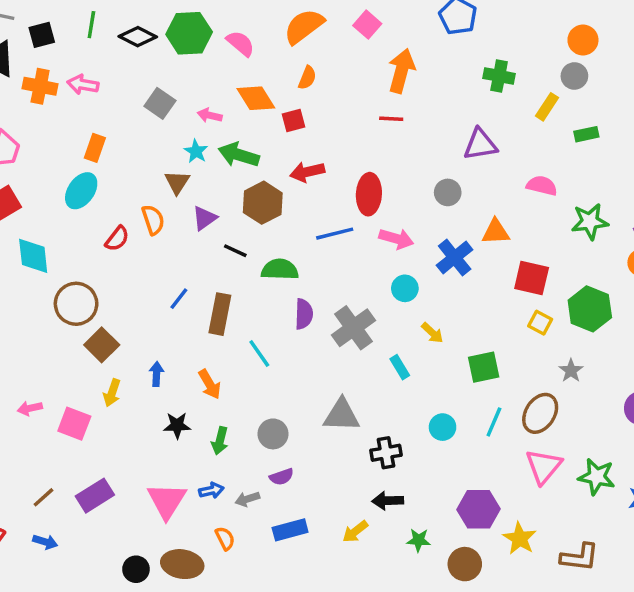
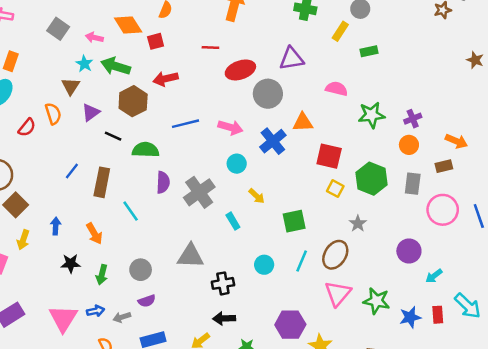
red line: (391, 119) -> (210, 48), moved
gray circle: (448, 192) -> (268, 94), size x1.5
red ellipse: (369, 194) -> (240, 70), moved, turned 68

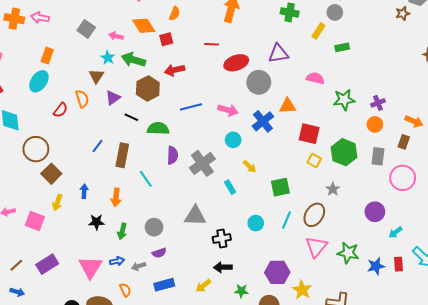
brown rectangle: (444, 166) -> (404, 142), turned -56
orange arrow: (94, 234) -> (116, 197), turned 36

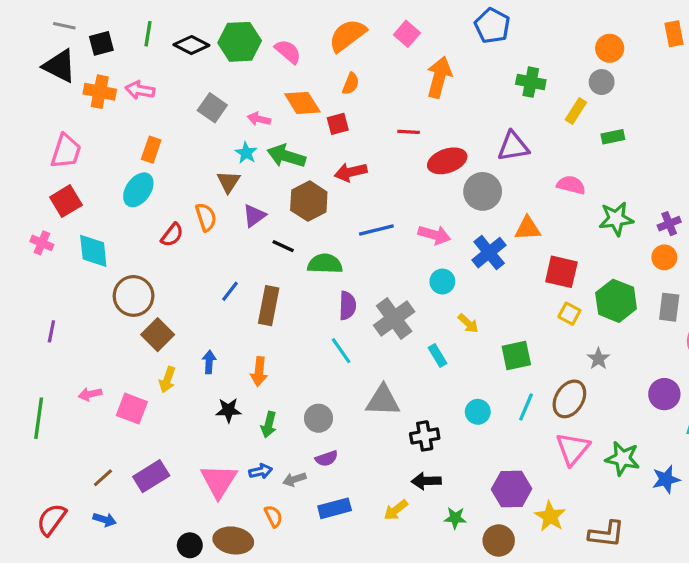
cyan line: (146, 179) -> (341, 351), moved

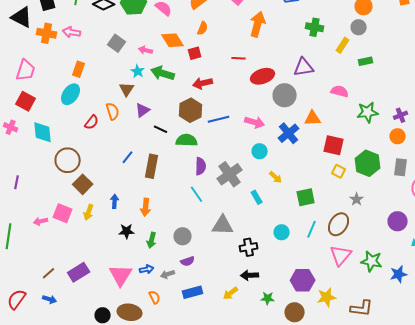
red square: (66, 201) -> (26, 101), turned -30
brown hexagon: (309, 201) -> (191, 110), moved
pink square: (132, 409) -> (63, 213), moved
yellow star: (550, 516) -> (327, 297), turned 30

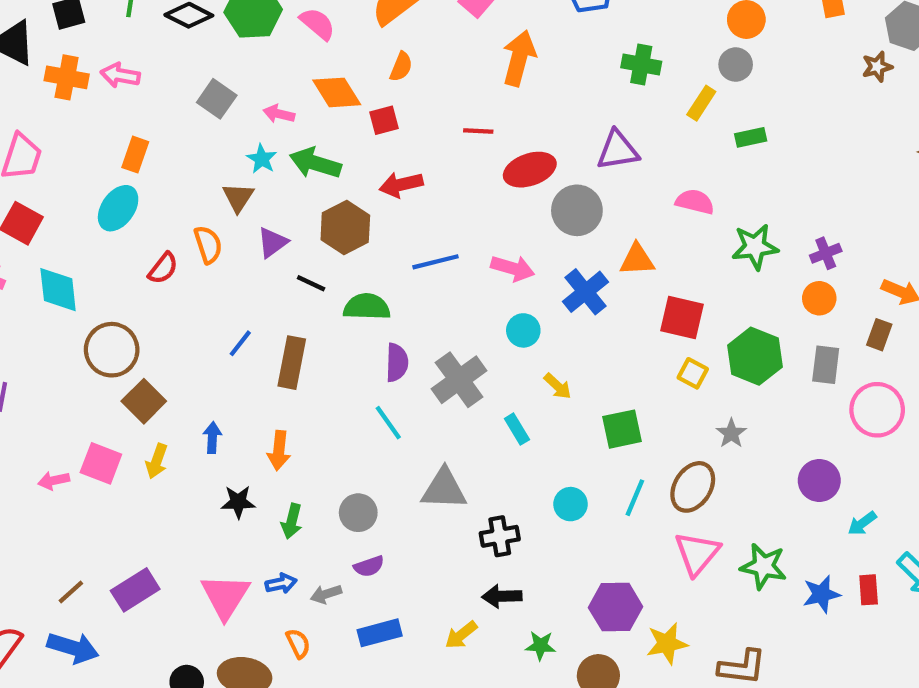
brown hexagon: (191, 110) -> (345, 227), moved
blue arrow: (50, 299) -> (73, 648), size x1.6

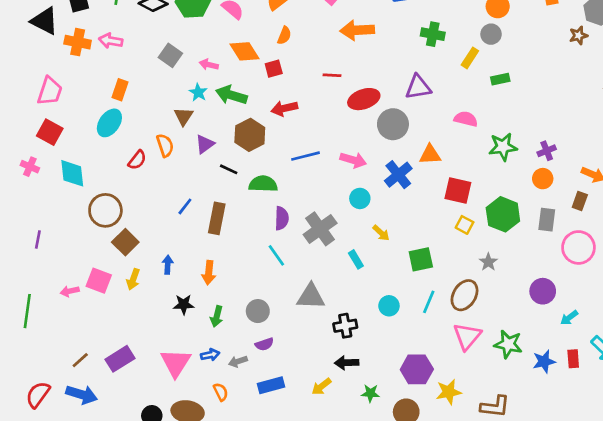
orange arrow: (519, 58) -> (357, 30), turned -108

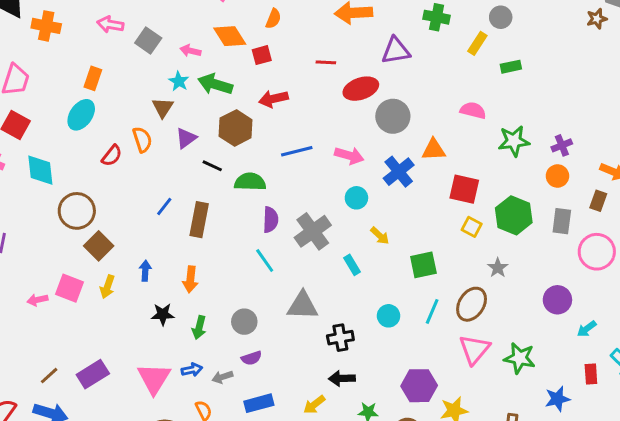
pink arrow: (111, 41) -> (110, 24), moved
purple triangle: (418, 87) -> (396, 51), moved
blue star: (544, 361) -> (557, 399), moved

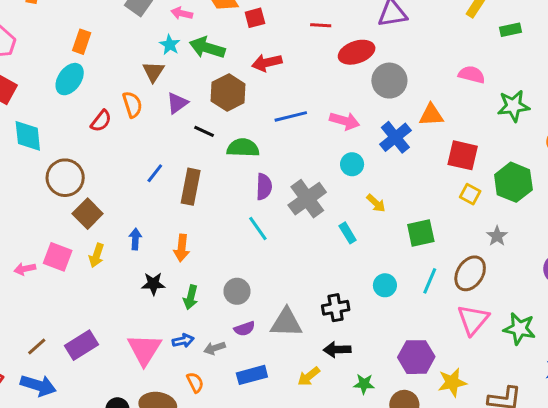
gray triangle: (303, 306) -> (286, 323), moved

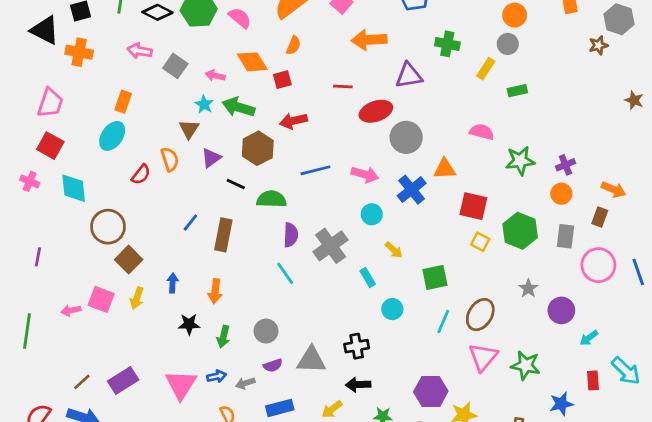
gray star: (497, 236) -> (528, 288), moved
cyan circle: (385, 285) -> (392, 309), moved

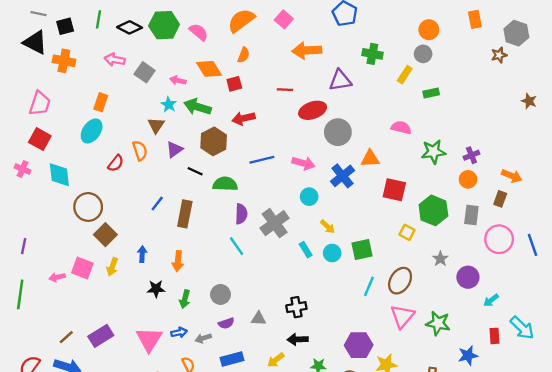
yellow square: (480, 242) -> (407, 232), moved
purple line: (38, 257) -> (24, 246), moved
cyan circle: (392, 309) -> (332, 253), moved
gray triangle: (311, 360) -> (258, 319), size x0.6

